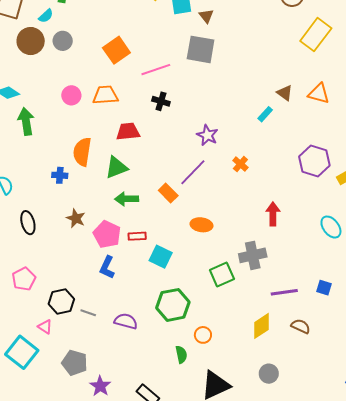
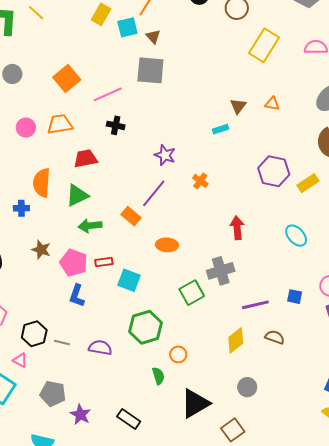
brown triangle: (285, 93) -> (238, 106), turned 36
orange triangle: (319, 94) -> (272, 104), size x0.7
cyan rectangle: (265, 114) -> (220, 129), turned 35

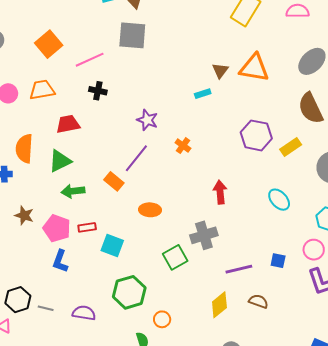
orange triangle: (272, 104) -> (254, 68), size x2.0

